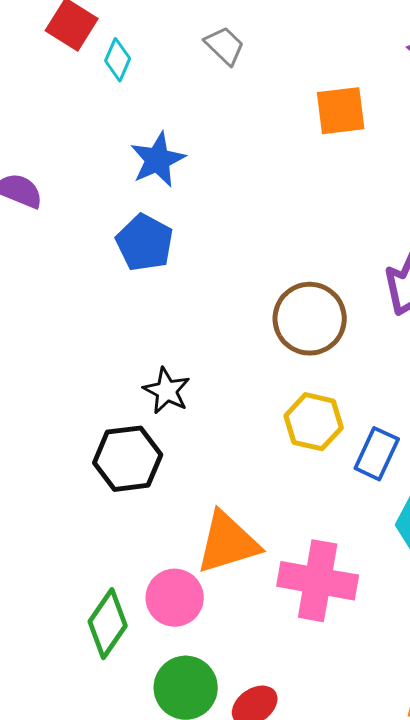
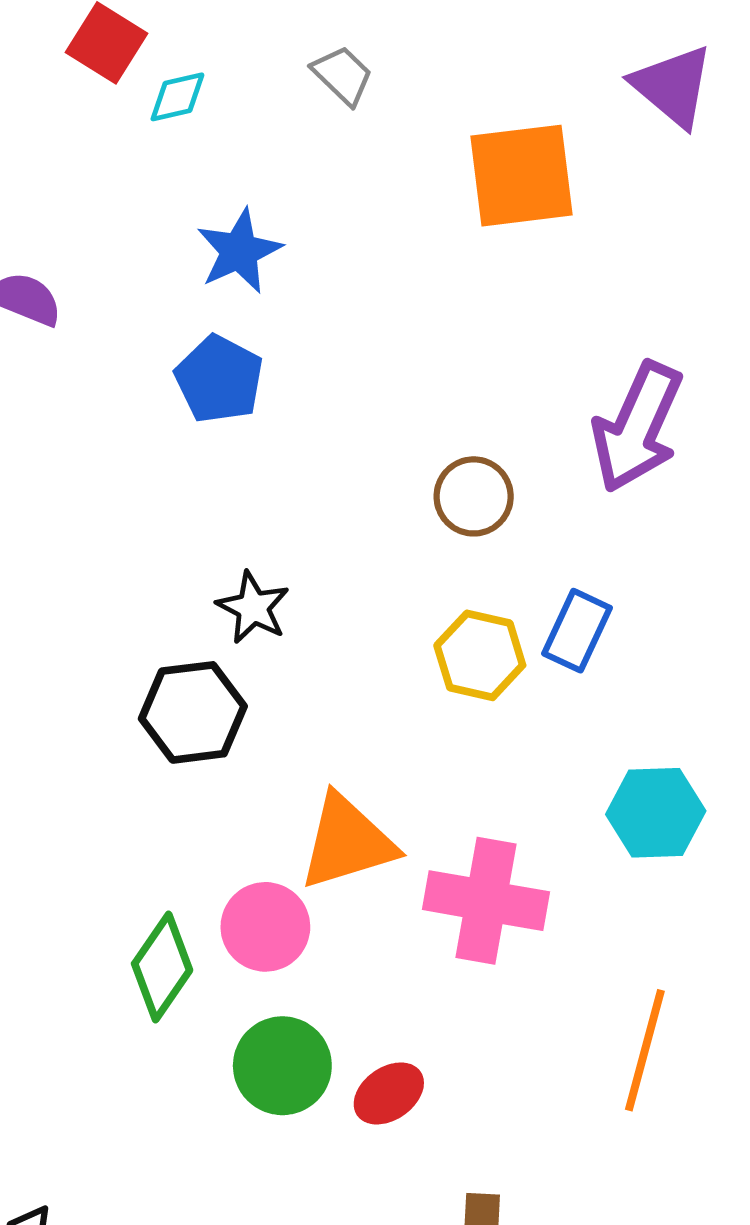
cyan diamond: (118, 60) -> (177, 97), turned 54
orange square: (341, 111) -> (521, 176), size x1.4
brown circle: (310, 319) -> (474, 496), size x0.7
blue rectangle: (377, 454) -> (577, 631), moved

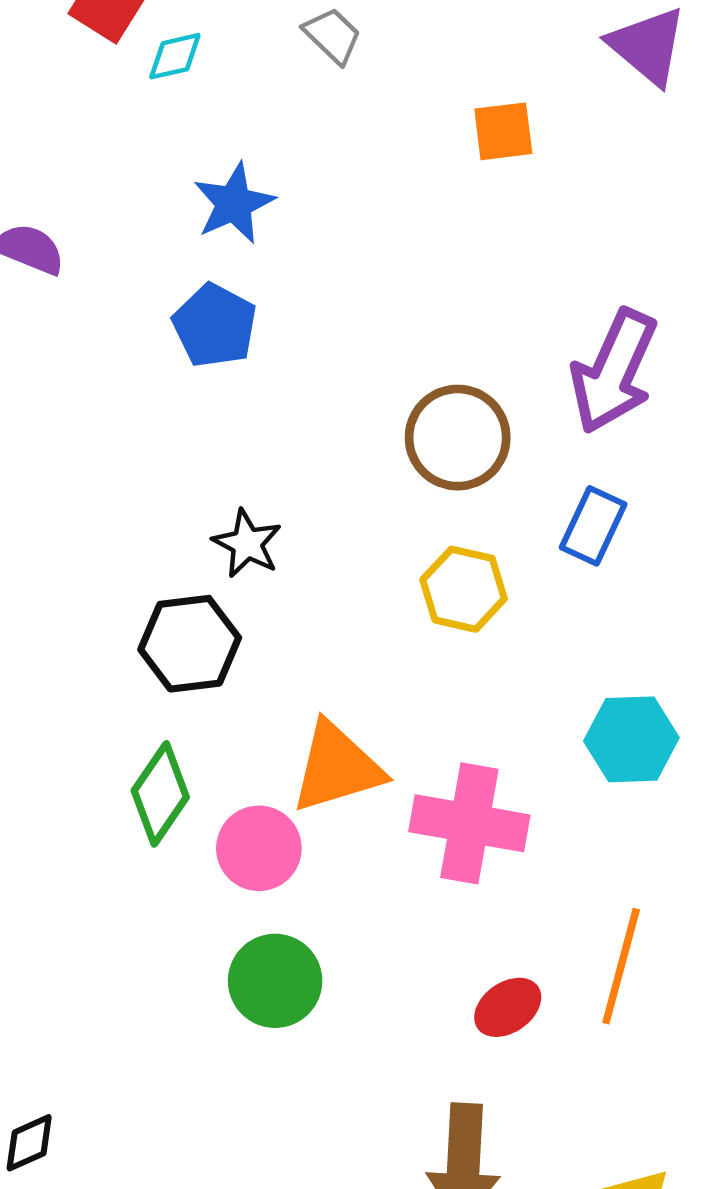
orange square: (521, 176) -> (503, 131), size x0.6
brown circle: (474, 496) -> (458, 438), size x1.4
blue rectangle: (577, 631) -> (593, 526), moved
green diamond: (162, 967) -> (160, 794), moved
red ellipse: (389, 1093) -> (508, 1007), moved

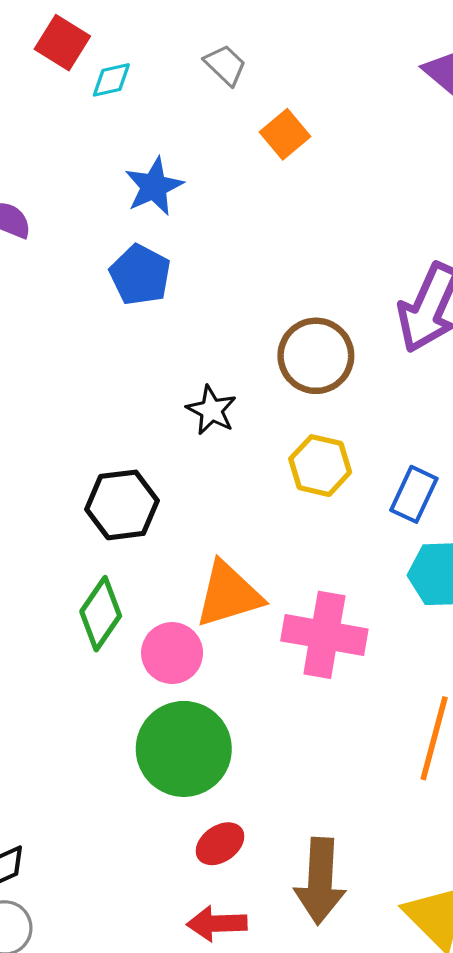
orange square: (503, 131) -> (285, 134), moved, turned -33
blue rectangle: (593, 526) -> (414, 494), moved
black star: (247, 544) -> (211, 410), moved
green circle: (275, 981) -> (184, 749), size x1.4
red ellipse: (508, 1007) -> (220, 844), moved

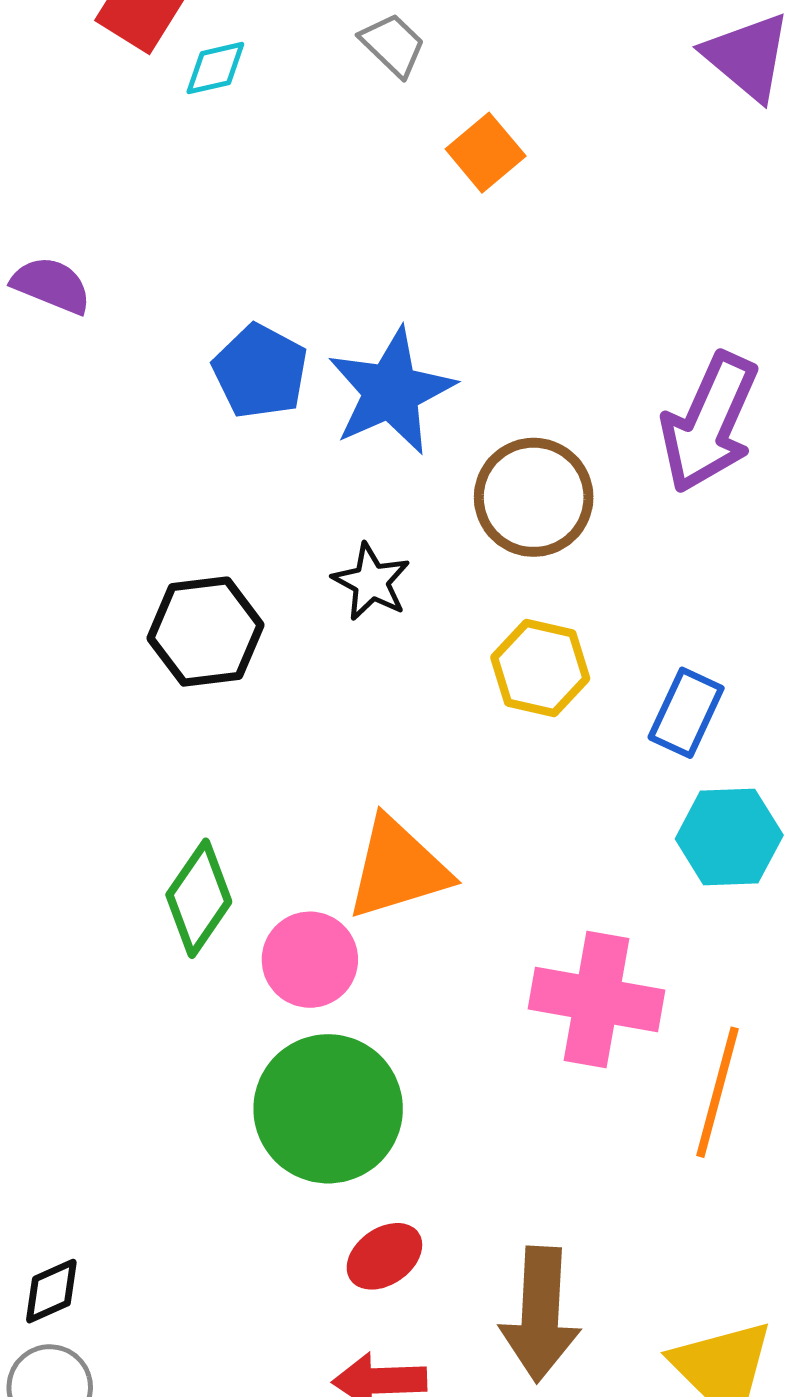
blue star: (154, 186) -> (391, 391), moved, size x1.4
black hexagon: (122, 505) -> (205, 632), moved
pink cross: (324, 635) -> (597, 999), moved

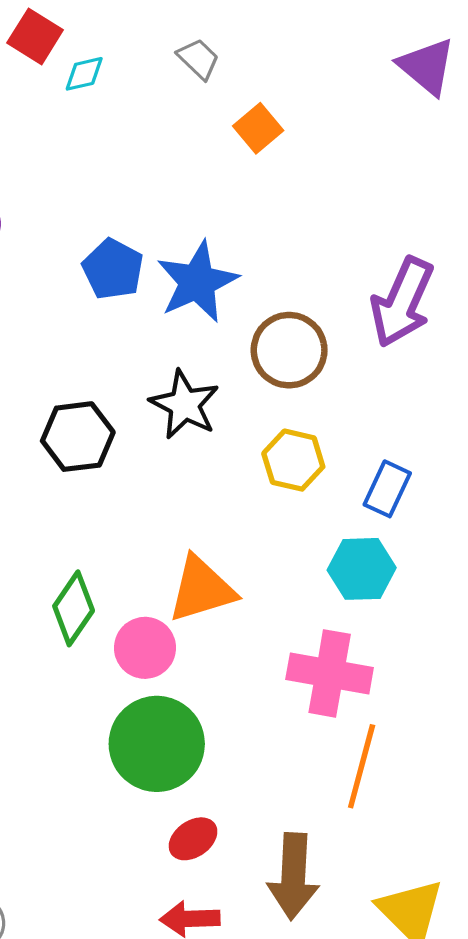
black star: (371, 582) -> (184, 405), size x1.4
cyan hexagon: (729, 837) -> (362, 569), moved
orange line: (718, 1092) -> (362, 766), moved

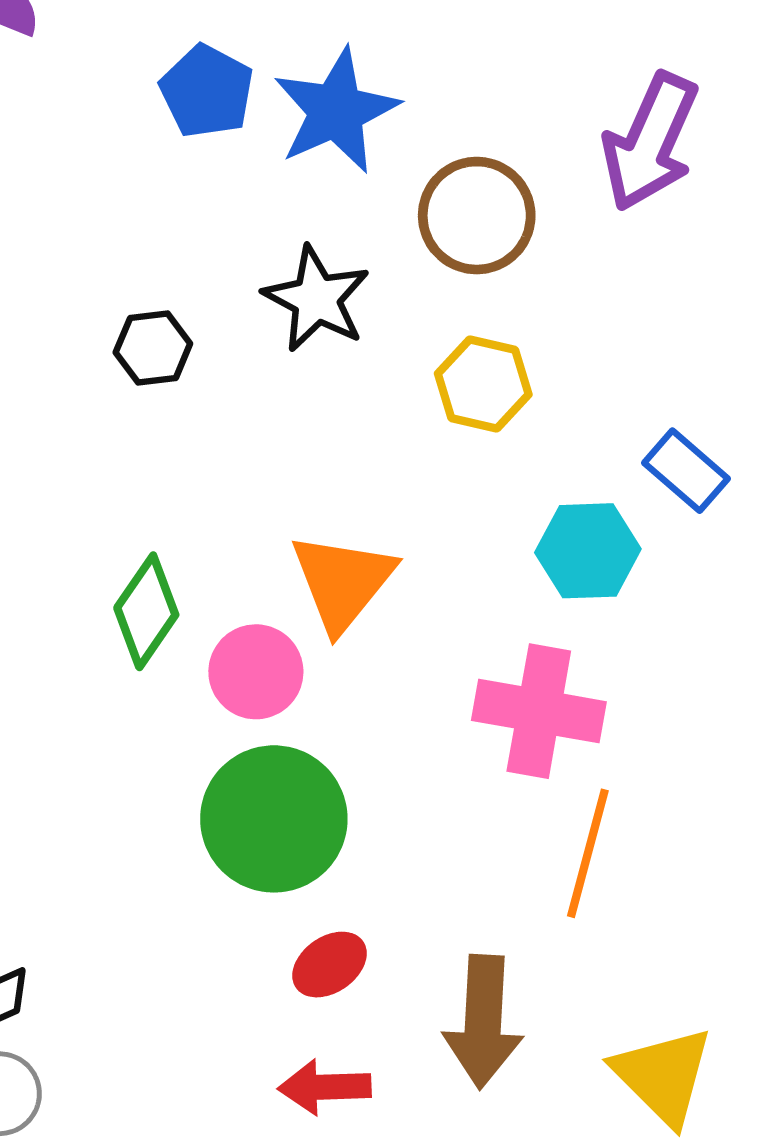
black hexagon: (78, 437) -> (153, 348), size x0.7
blue rectangle: (387, 489) -> (686, 471), moved, turned -74
orange triangle: (202, 589) -> (343, 582), turned -34

